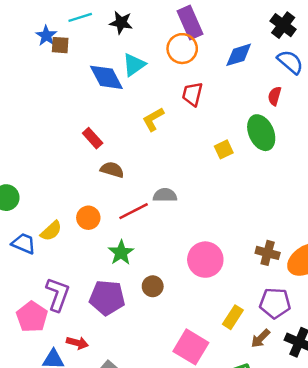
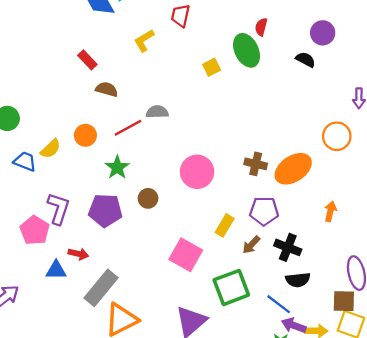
red semicircle: (275, 96) -> (261, 27), moved

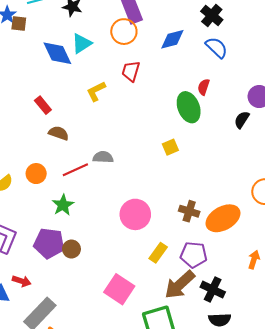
black semicircle: (306, 60) -> (242, 120), turned -90
yellow square: (212, 67) -> (170, 147), moved
brown circle: (148, 198) -> (71, 249), moved
yellow rectangle: (225, 225) -> (158, 253), moved
brown arrow: (251, 245) -> (180, 285), size x1.8

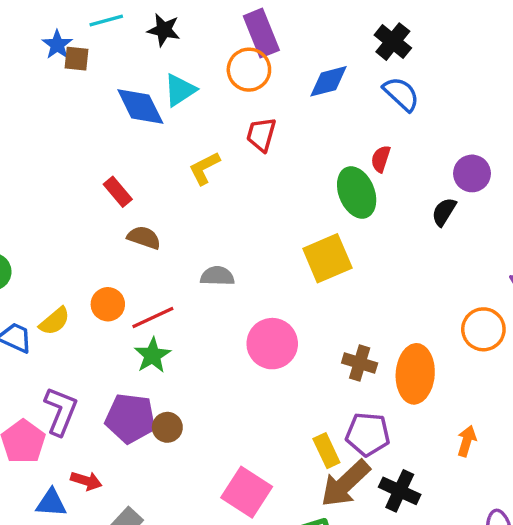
yellow square: (170, 147) -> (327, 258), size x1.8
red line: (75, 170) -> (153, 318), moved
pink circle: (135, 214) -> (272, 344), moved
orange ellipse: (223, 218) -> (415, 374), turned -56
yellow rectangle: (158, 253) -> (326, 451), moved, turned -60

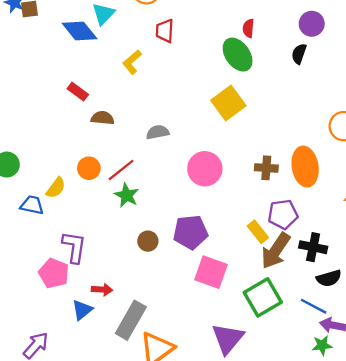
purple pentagon: (130, 418) -> (190, 232), moved
blue triangle: (51, 503) -> (82, 310), turned -30

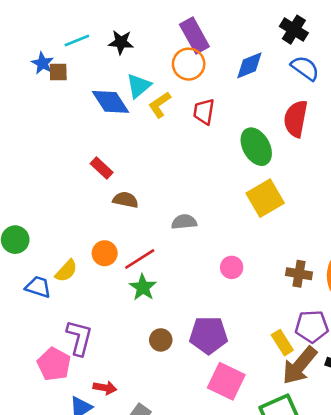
red semicircle: (248, 28) -> (296, 119), size x1.8
green ellipse: (238, 55) -> (256, 147), moved
yellow L-shape: (132, 62) -> (160, 105), moved
pink circle: (205, 169) -> (232, 267), size x0.6

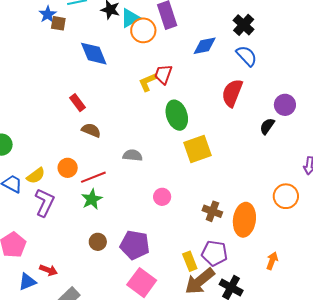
orange circle: (189, 64) -> (143, 30), moved
cyan triangle: (139, 86) -> (130, 18), moved
yellow L-shape: (160, 105) -> (148, 82), moved
green ellipse: (256, 147) -> (177, 115), moved
purple L-shape: (79, 338) -> (45, 202), moved

